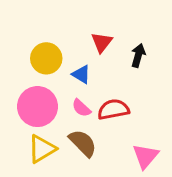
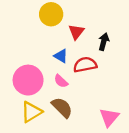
yellow circle: (46, 58) -> (51, 14), moved
red semicircle: (113, 109) -> (85, 65), moved

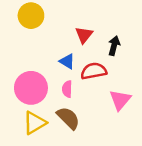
yellow circle: (51, 14) -> (31, 16), moved
pink semicircle: (61, 81) -> (67, 89), turned 48
pink triangle: (109, 117) -> (120, 100), moved

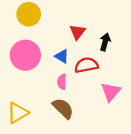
pink circle: (31, 88) -> (25, 55), moved
yellow triangle: (35, 123) -> (18, 113), moved

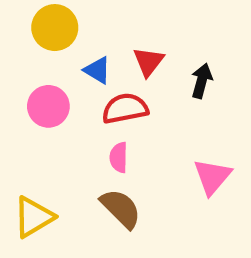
pink circle: (25, 55) -> (48, 106), size x0.7
blue triangle: (62, 56) -> (97, 70), moved
red semicircle: (86, 65) -> (125, 108), moved

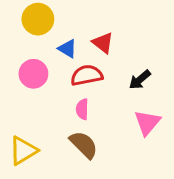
red triangle: (148, 62) -> (103, 43), turned -30
black arrow: (202, 81) -> (140, 80), moved, turned -145

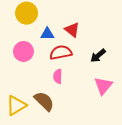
blue triangle: (67, 49) -> (47, 34), turned -32
brown semicircle: (84, 145) -> (44, 101), moved

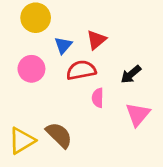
red triangle: (72, 30) -> (96, 40), turned 42
blue triangle: (47, 34) -> (63, 45), turned -48
pink semicircle: (58, 76) -> (98, 98), moved

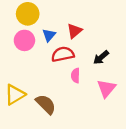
pink circle: (31, 69) -> (24, 40), moved
yellow triangle: (22, 141) -> (15, 95), moved

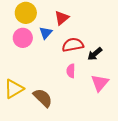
red triangle: (74, 31) -> (62, 18), moved
red semicircle: (63, 54) -> (73, 45), moved

